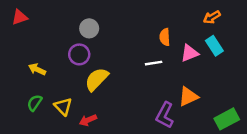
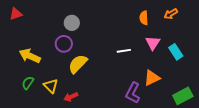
orange semicircle: (165, 37) -> (144, 18), moved
cyan rectangle: (214, 46) -> (176, 52), moved
pink triangle: (190, 53) -> (153, 43), turned -35
yellow arrow: (37, 69) -> (30, 56), size x1.5

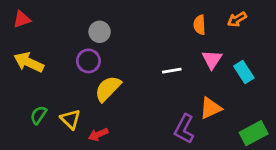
yellow arrow: (30, 56) -> (29, 62), moved

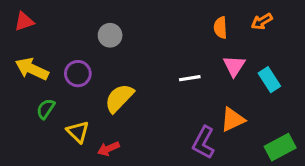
purple circle: (88, 61) -> (78, 74), moved
green semicircle: (38, 115) -> (46, 109), moved

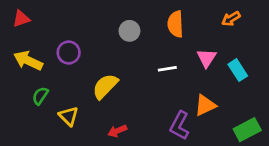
orange semicircle: (220, 28) -> (175, 24), moved, size x1.4
gray circle: (110, 35) -> (129, 31), moved
purple circle: (78, 74) -> (69, 53), moved
red arrow: (108, 149) -> (117, 131), moved

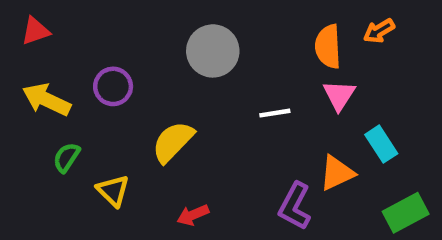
orange semicircle: (175, 24) -> (328, 47), moved
gray circle: (129, 31) -> (213, 51), size x1.5
cyan rectangle: (238, 70) -> (381, 144), moved

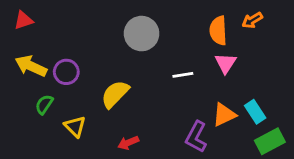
purple circle: (113, 86) -> (66, 72), moved
cyan rectangle: (381, 144) -> (255, 112), moved

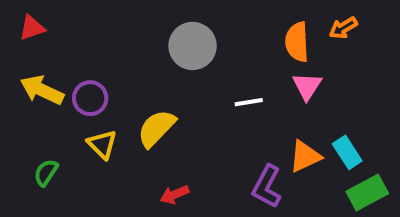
green semicircle: (44, 104) -> (46, 172), moved
yellow triangle: (75, 126) -> (102, 144), moved

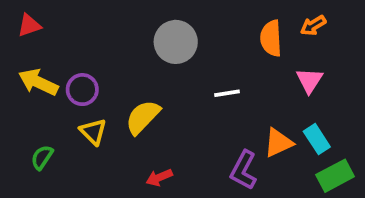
pink triangle: (307, 86) -> (309, 80), moved

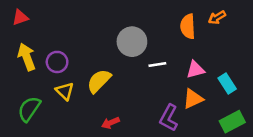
gray circle: (176, 42) -> (132, 42), moved
pink triangle: (309, 80) -> (195, 70), moved, turned 42
yellow arrow: (38, 82) -> (27, 57), turned 44
cyan rectangle: (317, 139) -> (227, 84), moved
green semicircle: (42, 157) -> (29, 109), size x1.5

